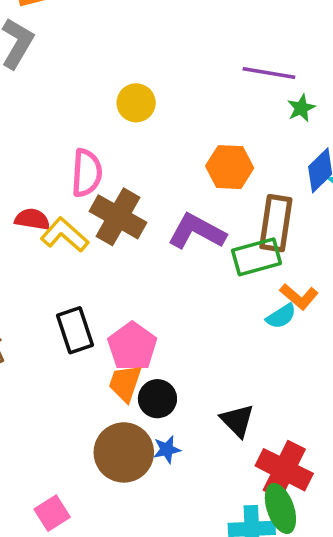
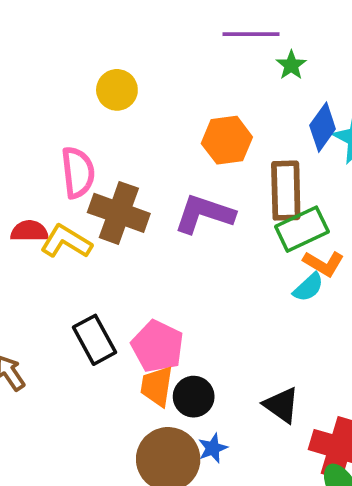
green rectangle: (257, 257) -> (302, 229), moved

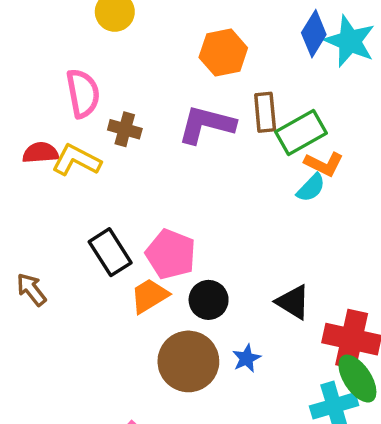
brown rectangle: (286, 191) -> (265, 112), moved, size x0.7
brown cross: (119, 213) -> (125, 129), size x0.6
orange trapezoid: (157, 386) -> (149, 296), moved, turned 54
blue star: (213, 448) -> (246, 358), moved

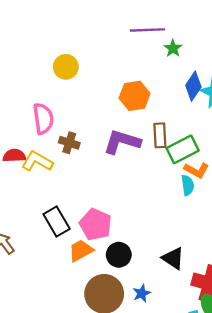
cyan semicircle: (311, 188) -> (188, 185), turned -54

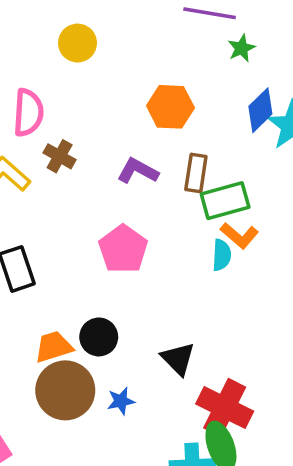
purple L-shape: (122, 142) -> (138, 171), size x0.7
pink pentagon: (96, 224) -> (123, 249), moved
orange trapezoid: (81, 251) -> (54, 347), moved

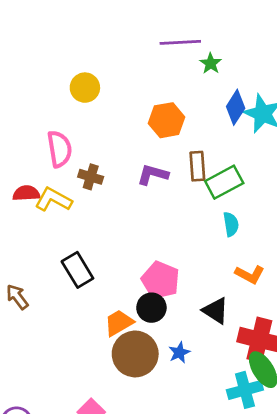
orange L-shape: (239, 236) -> (250, 274), moved
pink pentagon: (123, 249) -> (160, 280), moved

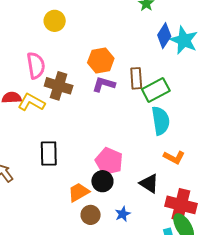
orange hexagon: (167, 120) -> (101, 61), moved
brown cross: (91, 177) -> (59, 86), size x1.5
cyan semicircle: (231, 224) -> (161, 121), size x1.6
black rectangle: (77, 270) -> (49, 154), turned 30
brown circle: (135, 354) -> (91, 215), size x0.6

